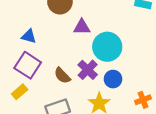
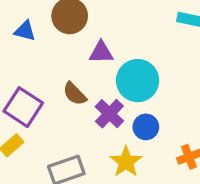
blue triangle: (29, 36) -> (25, 31), moved
brown semicircle: (62, 76) -> (75, 94), moved

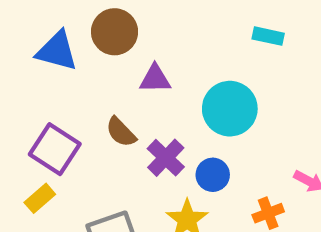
blue triangle: (25, 31) -> (57, 51), size x1.5
cyan circle: (138, 81) -> (230, 109), moved

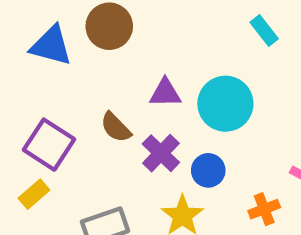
cyan rectangle: (268, 36) -> (264, 31), turned 40
purple triangle: (155, 79) -> (165, 93), moved

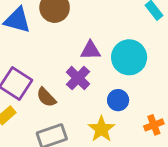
brown semicircle: (116, 127) -> (46, 97), moved
purple cross: (161, 153) -> (78, 78), moved

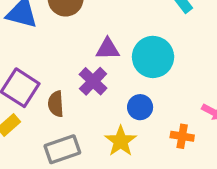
brown semicircle: (46, 97) -> (56, 104), turned 40
orange cross: (154, 125) -> (182, 136), turned 30

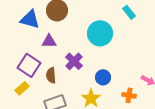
purple triangle: (108, 49) -> (49, 41), moved
cyan circle: (153, 57) -> (100, 33), moved

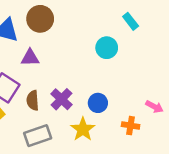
cyan circle: (100, 33) -> (107, 48), moved, size x0.7
purple cross: (74, 61) -> (62, 99), moved

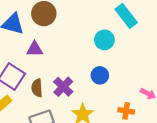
cyan rectangle: (131, 21) -> (126, 16), size x1.5
blue circle: (98, 103) -> (100, 75), moved

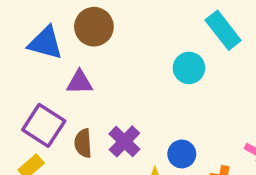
blue circle: (100, 75) -> (182, 154), moved

